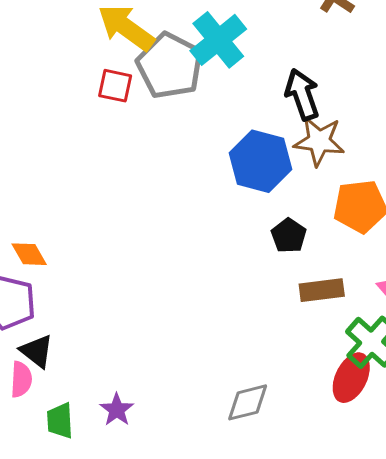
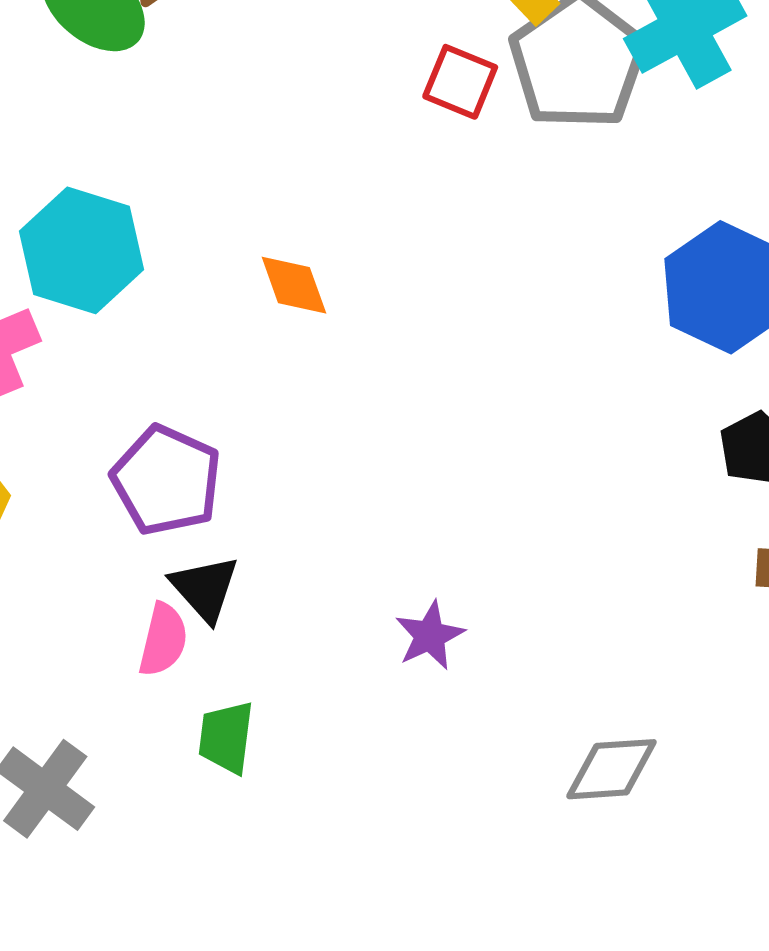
orange diamond: (29, 254) -> (294, 285), moved
purple star: (117, 410) -> (430, 636), moved

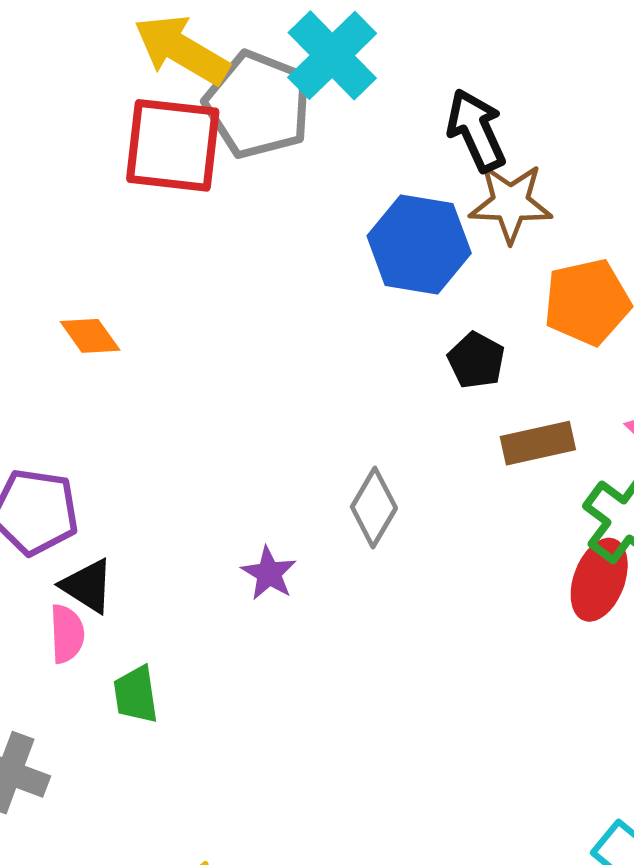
red square: (460, 82) -> (173, 145), size x1.8
gray diamond: (611, 769) -> (374, 507), moved, turned -40

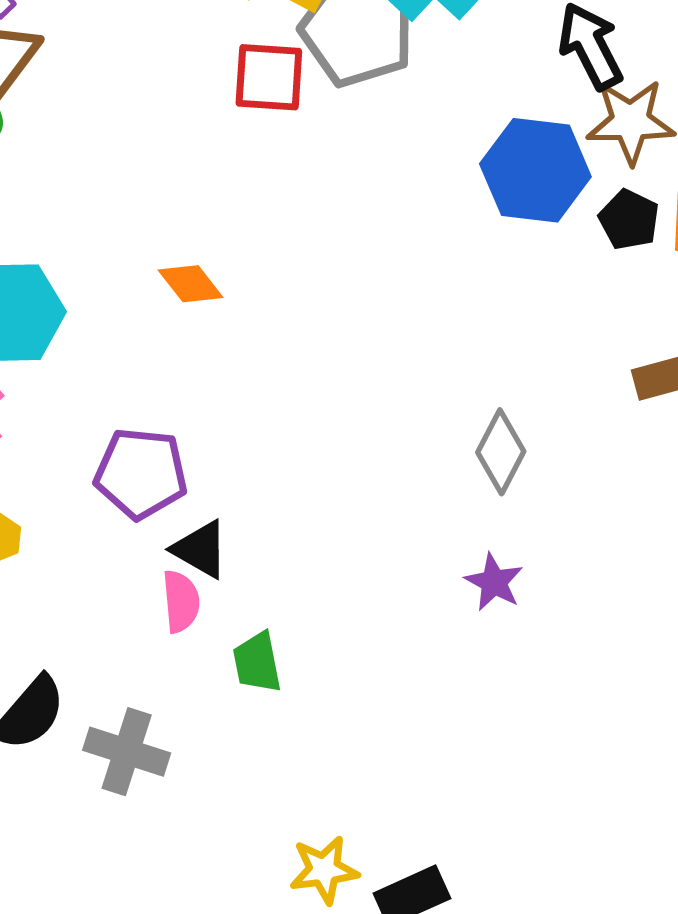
red square: (173, 145) -> (269, 77), size x0.7
black pentagon: (476, 360) -> (629, 220), moved
purple star: (269, 573) -> (494, 582), moved

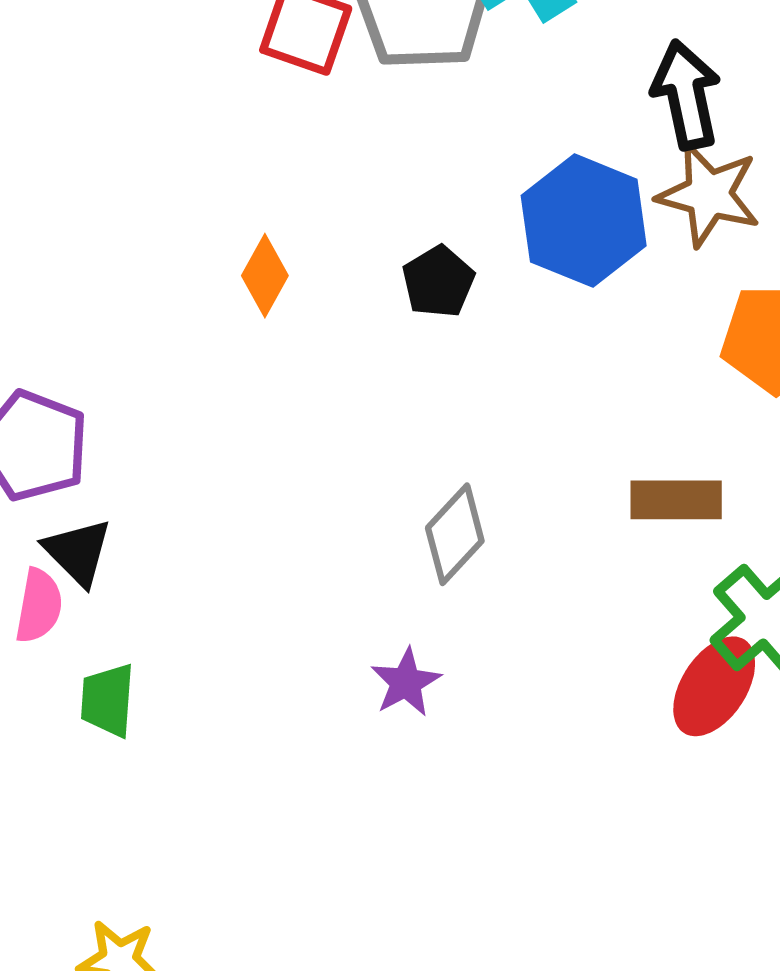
black pentagon: (629, 220) -> (438, 282), moved
orange diamond: (191, 284) -> (265, 276), moved, turned 52

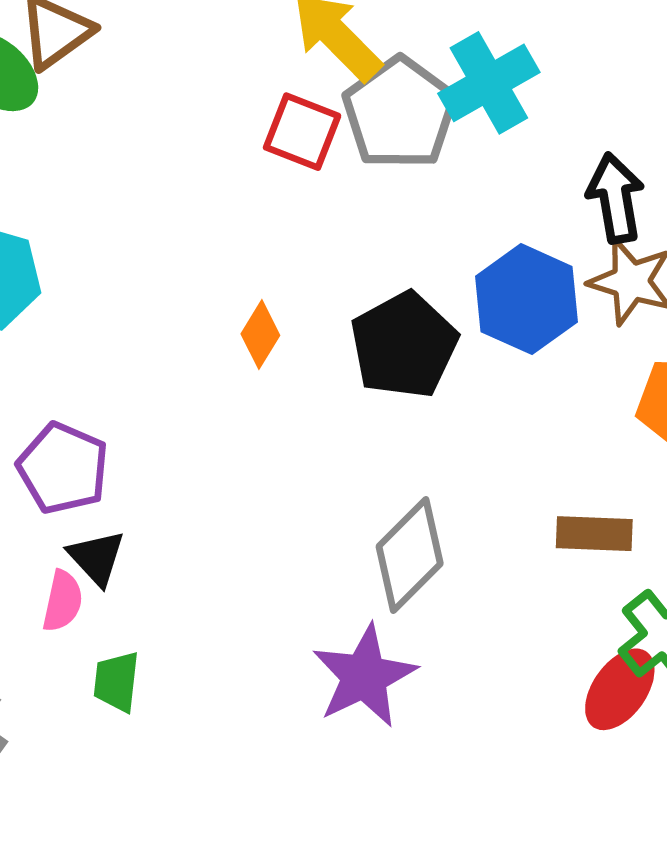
black pentagon: (438, 282) -> (404, 345), size x1.8
gray diamond: (455, 534) -> (410, 555), size x1.4
purple star: (406, 682) -> (364, 676), size x1.8

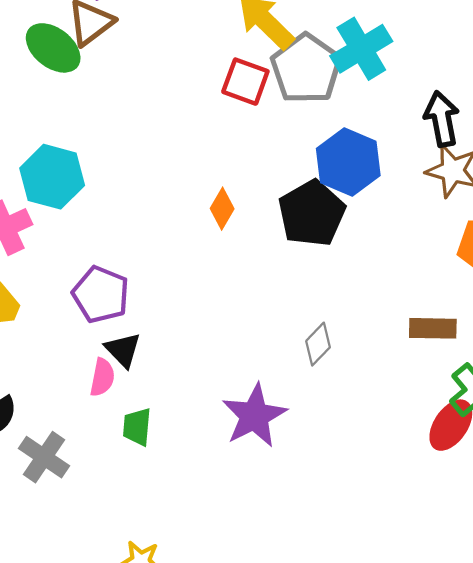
blue hexagon: (526, 299) -> (348, 162), moved
gray diamond: (410, 555) -> (318, 344), size x0.6
purple star: (364, 676) -> (254, 416), moved

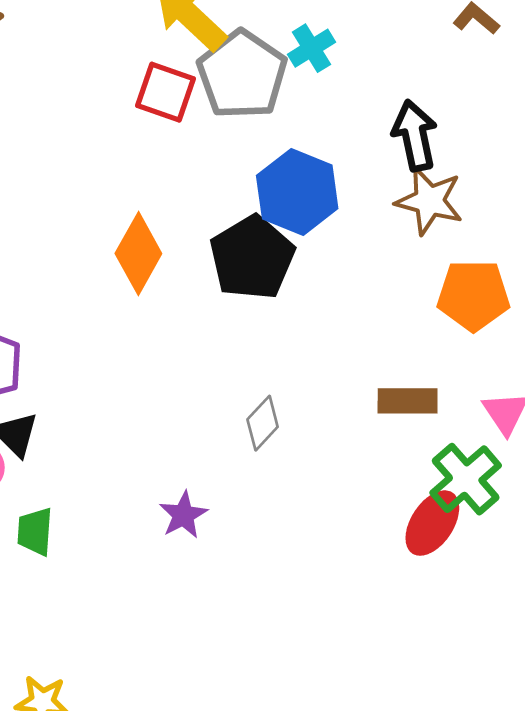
cyan cross: (361, 49) -> (311, 48), size x0.6
orange diamond: (222, 209) -> (138, 253), size x1.5
purple star: (254, 416) -> (183, 515), size x0.6

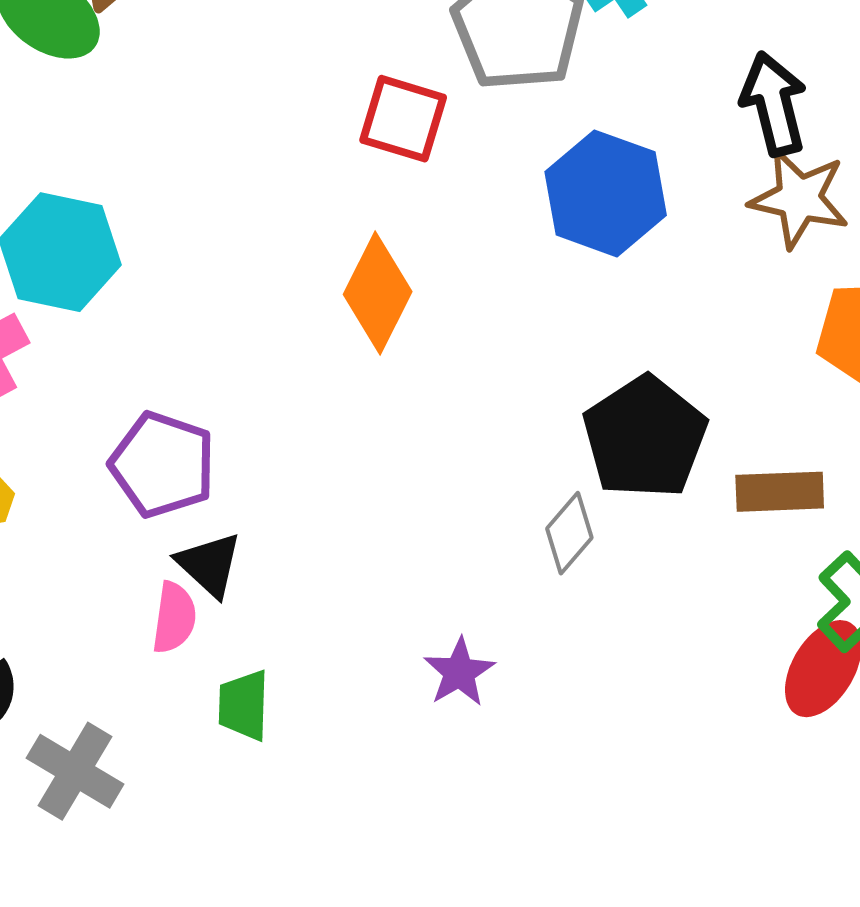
red square: (165, 92) -> (403, 119), moved
black pentagon: (252, 258) -> (645, 437), moved

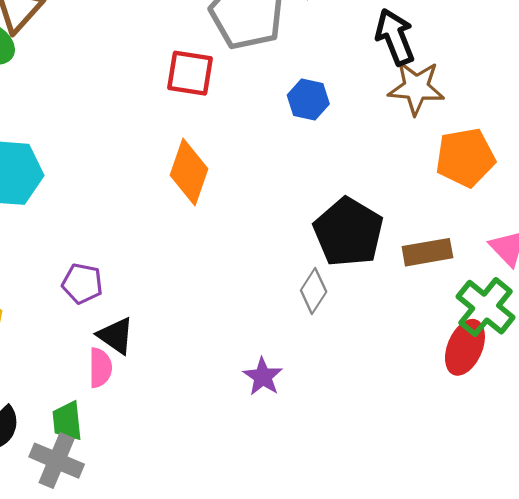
blue hexagon: (606, 193) -> (308, 99), size x0.6
purple pentagon: (163, 465) -> (82, 284), size x0.7
green trapezoid: (243, 705) -> (67, 421), moved

